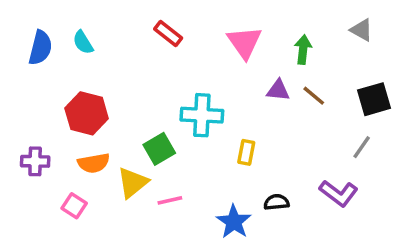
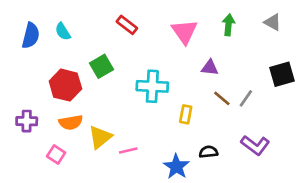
green arrow: (303, 50) -> (228, 25), moved
brown line: (314, 96) -> (222, 98), moved
gray line: (362, 147) -> (246, 98), moved
green square: (159, 149) -> (102, 66), moved

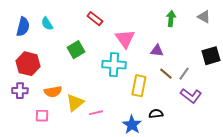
pink triangle: (184, 32) -> (125, 39), moved
red hexagon: (65, 85) -> (28, 64), moved
yellow rectangle: (186, 114) -> (139, 86), size x1.5
purple L-shape: (255, 145) -> (191, 96), moved
pink square: (56, 155) -> (42, 116), turned -32

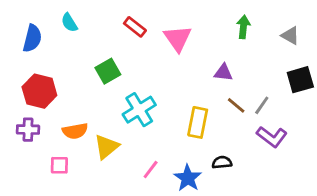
gray triangle: (204, 17) -> (290, 35), moved
cyan semicircle: (47, 24) -> (69, 23), moved
pink triangle: (125, 39) -> (178, 38), moved
cyan cross: (114, 65) -> (139, 110), moved, turned -35
pink line: (96, 113) -> (151, 170), moved, turned -40

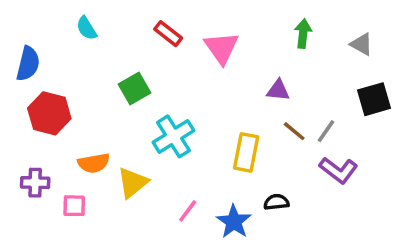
blue semicircle: (32, 38) -> (28, 64), moved
purple cross: (28, 130) -> (35, 183), moved

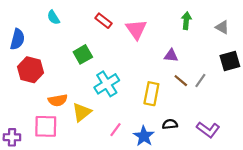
purple L-shape: (338, 170) -> (208, 130), moved
purple cross: (35, 183) -> (12, 137), moved
pink square: (74, 206) -> (46, 126), size x1.6

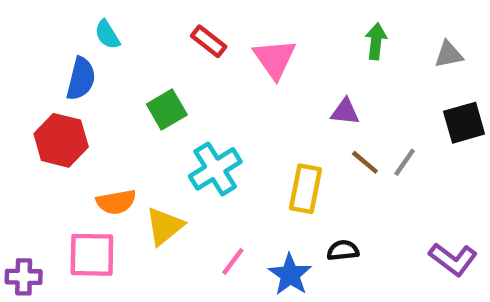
gray triangle: (222, 27) -> (449, 54), turned -40
blue semicircle: (17, 39) -> (81, 79), moved
purple L-shape: (208, 130) -> (453, 259), moved

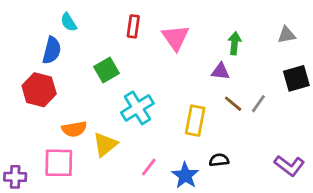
red rectangle: (209, 41) -> (133, 26), turned 60
green arrow: (376, 41) -> (234, 43), moved

